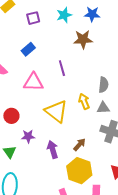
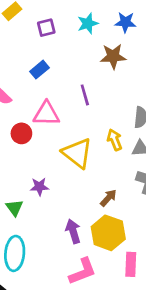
red circle: (11, 116) -> (21, 133), moved
purple arrow: (53, 149) -> (73, 231), moved

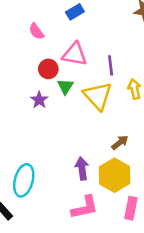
purple line: (85, 95) -> (111, 65), moved
purple star: (39, 187) -> (39, 100), moved, turned 30
green triangle: (15, 208) -> (65, 87), moved

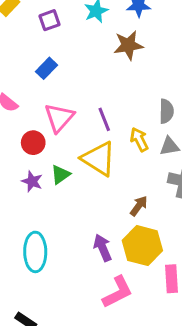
pink triangle: (75, 54) -> (59, 118), turned -44
green triangle: (65, 87) -> (61, 175), moved, turned 36
cyan ellipse: (24, 180) -> (35, 252), moved

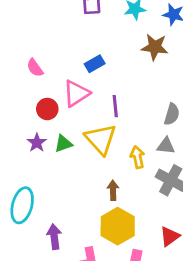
blue rectangle: (47, 68) -> (95, 64), moved
yellow arrow: (139, 139) -> (137, 157), moved
brown arrow: (139, 206) -> (113, 190), moved, turned -54
purple arrow: (103, 248) -> (54, 237), moved

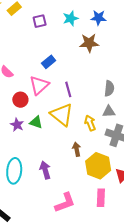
green triangle: (63, 144) -> (36, 122), turned 48
yellow hexagon: (118, 226) -> (98, 166), moved
purple arrow: (54, 237) -> (45, 170), moved

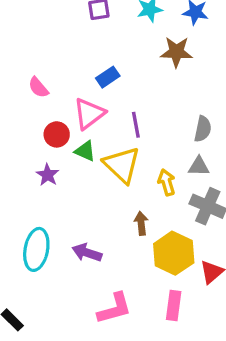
green triangle: (36, 122) -> (85, 151), moved
purple arrow: (45, 170) -> (87, 253), turned -60

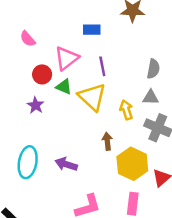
blue rectangle: (108, 77) -> (92, 30), moved, turned 35

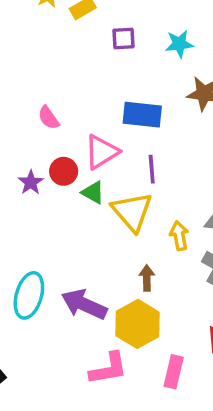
blue rectangle: (92, 30) -> (142, 115), size x1.5
purple star: (36, 105) -> (31, 182), moved
purple arrow: (66, 164) -> (84, 304), size x1.4
yellow hexagon: (132, 164) -> (138, 324), moved

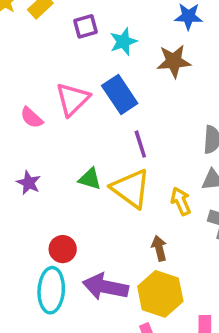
cyan star: (179, 44) -> (123, 42), moved
blue rectangle: (142, 115) -> (120, 94), turned 63
pink triangle: (101, 152) -> (73, 99), moved
red circle: (64, 171) -> (63, 249), moved

